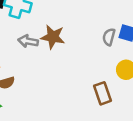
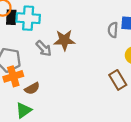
gray arrow: (28, 41) -> (44, 48), turned -132

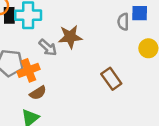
orange cross: (13, 76) -> (28, 70), moved
brown rectangle: (118, 80) -> (111, 79), moved

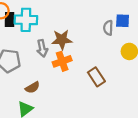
gray arrow: (48, 48) -> (42, 48), turned 35
orange cross: (28, 70) -> (62, 61), moved

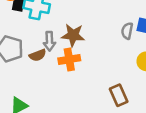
brown rectangle: (96, 77) -> (119, 95), moved
brown semicircle: (33, 87) -> (38, 55), moved

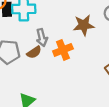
brown star: (73, 35) -> (84, 25), moved

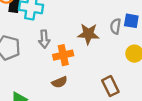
brown semicircle: (34, 52) -> (60, 82), moved

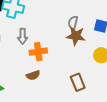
gray semicircle: (115, 26) -> (73, 23), moved
brown star: (88, 34) -> (76, 36), moved

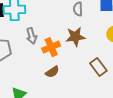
brown star: (76, 36) -> (75, 37), moved

